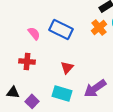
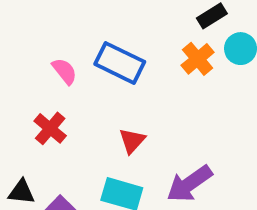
red cross: (27, 61) -> (50, 128), turned 35

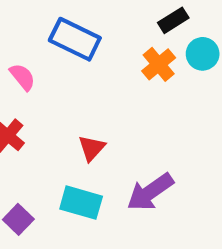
blue rectangle: (120, 63) -> (75, 39), moved

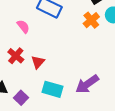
red triangle: (92, 148) -> (38, 62), moved

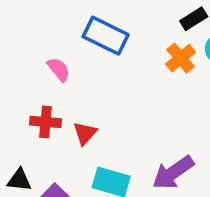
red cross: (16, 56) -> (46, 122), turned -35

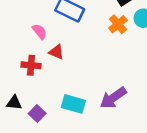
red triangle: (85, 133) -> (56, 52), moved, turned -49

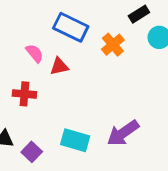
orange cross: (118, 24) -> (113, 45), moved
red triangle: (56, 52) -> (59, 66), moved, turned -35

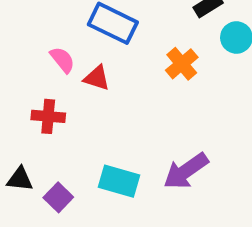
orange cross: (113, 45) -> (182, 64), moved
red triangle: (59, 66) -> (97, 78), turned 30

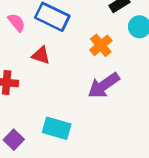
pink semicircle: (62, 60) -> (17, 23), moved
purple arrow: (186, 171) -> (104, 85), moved

